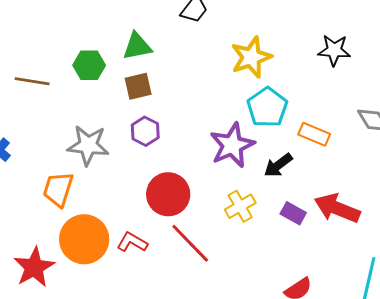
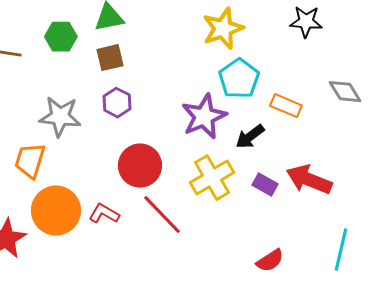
yellow cross: (240, 206) -> (212, 178), size x1.4

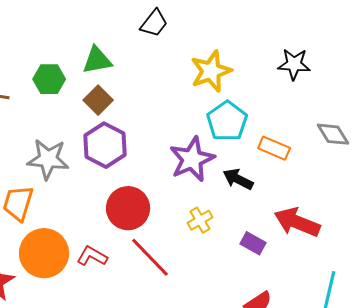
brown square: (110, 58) -> (98, 100), turned -32
purple hexagon: (117, 103) -> (105, 145), size x1.5
black arrow: (250, 137) -> (238, 179), turned 64
yellow cross: (212, 178) -> (200, 220), size x0.6
purple rectangle: (265, 185) -> (253, 243), moved

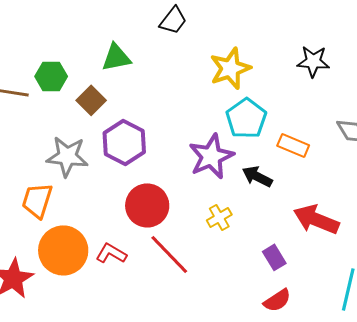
green hexagon: (49, 79) -> (51, 76), moved
brown square: (98, 100) -> (91, 100), moved
purple rectangle: (253, 243) -> (274, 257), moved, turned 30

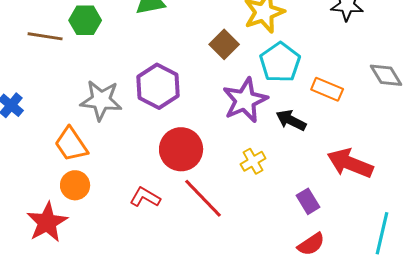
brown square: (91, 100) -> (224, 44), moved
orange trapezoid: (37, 200) -> (71, 144), turned -51
orange circle: (63, 250) -> (75, 185), moved, size x0.6

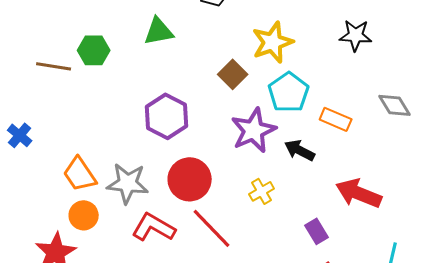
gray star: (101, 100) -> (128, 183), moved
red L-shape: (145, 197) -> (154, 227), size x1.4

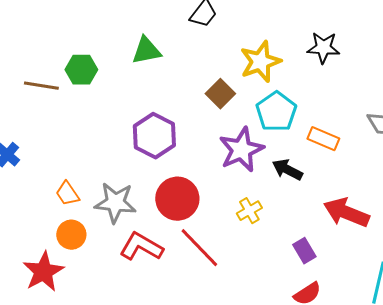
black star: (356, 35) -> (323, 48), moved
orange trapezoid: (80, 174) -> (67, 194), size x0.7

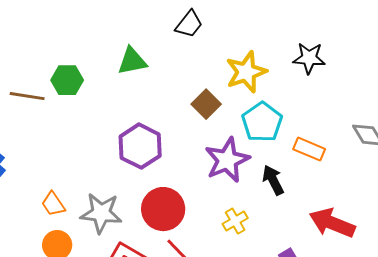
black arrow: (287, 170) -> (273, 180), turned 36

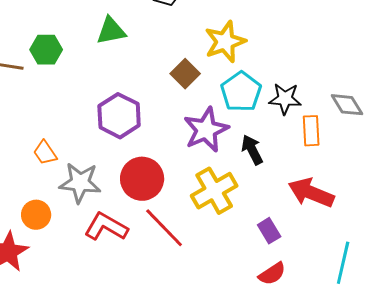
black star: (309, 58) -> (285, 99), moved
orange rectangle: (309, 149) -> (311, 131), moved, turned 64
orange trapezoid: (53, 204) -> (45, 153), moved
yellow cross: (235, 221) -> (214, 191), size x1.8

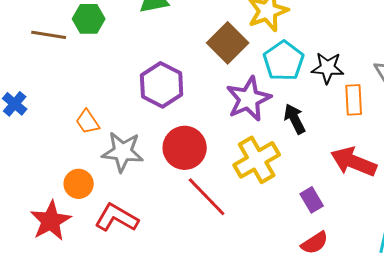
brown square: (185, 74) -> (228, 43), size x1.4
red L-shape: (106, 227) -> (117, 218), moved

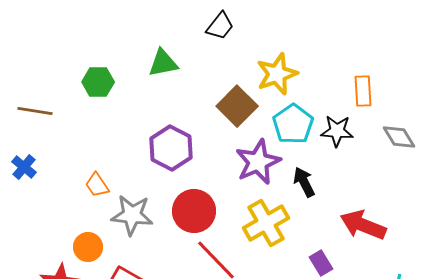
brown line: (49, 35) -> (35, 111), moved
orange rectangle: (354, 100) -> (363, 91), moved

